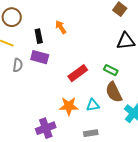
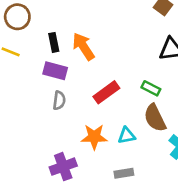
orange arrow: (61, 27) -> (83, 46), moved, size x1.5
gray semicircle: (18, 65) -> (59, 100), moved

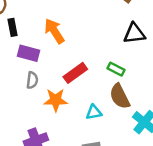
black rectangle: (54, 42) -> (13, 27), moved
orange star: (94, 137) -> (56, 100), moved

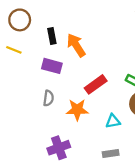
black rectangle: (13, 27) -> (52, 36), moved
gray semicircle: (32, 80) -> (48, 98), moved

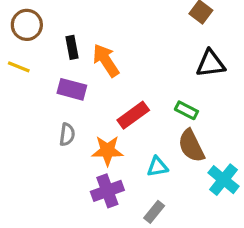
purple cross: (59, 148) -> (107, 191), moved
gray rectangle: (111, 153) -> (154, 212), turned -42

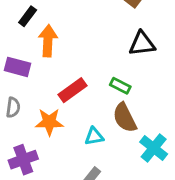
black rectangle: (72, 47) -> (28, 16), moved, turned 48
orange arrow: (106, 60) -> (48, 41), turned 36
purple cross: (107, 191) -> (23, 160), moved

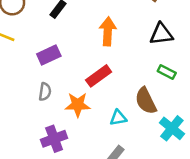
orange arrow: (48, 41) -> (108, 31), moved
purple rectangle: (17, 67) -> (49, 55), turned -40
green rectangle: (120, 86) -> (167, 72), moved

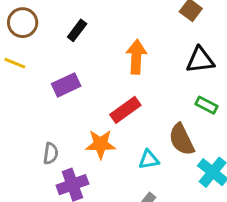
gray semicircle: (45, 92) -> (51, 153), moved

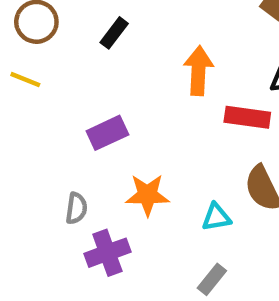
purple rectangle: (66, 85) -> (107, 133), moved
red rectangle: (125, 110) -> (247, 117), moved, turned 44

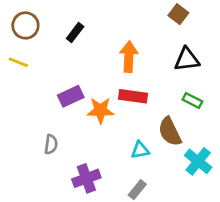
red rectangle: (247, 117) -> (133, 96), moved
orange star: (147, 195) -> (100, 110), moved
purple cross: (107, 253) -> (86, 178), moved

